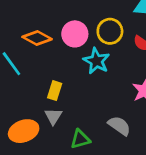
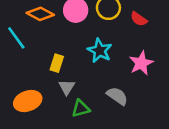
cyan star: (96, 61) -> (100, 51), moved
gray triangle: (53, 116) -> (67, 87), moved

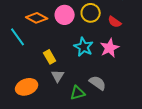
yellow rectangle: (57, 63) -> (50, 57), turned -48
pink star: (141, 63) -> (110, 48), moved
green triangle: (81, 109) -> (78, 93), moved

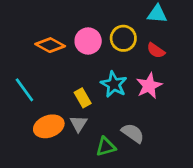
cyan line: (18, 37) -> (24, 90), moved
yellow rectangle: (50, 57) -> (83, 98), moved
orange ellipse: (27, 87) -> (49, 126), moved

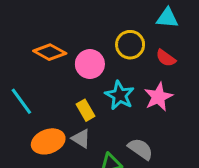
pink circle: (88, 41) -> (90, 64), moved
gray triangle: (79, 124) -> (81, 138), turned -30

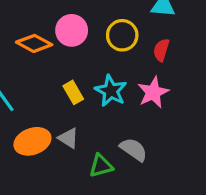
red semicircle: (166, 58) -> (161, 50), turned 72
pink circle: (90, 64) -> (72, 30), moved
yellow rectangle: (85, 110) -> (73, 92), moved

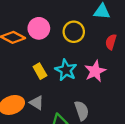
red semicircle: (161, 50) -> (111, 42), moved
gray semicircle: (134, 150) -> (82, 111), turned 36

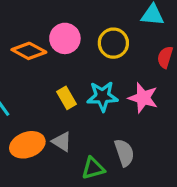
cyan star: (66, 70) -> (102, 96), turned -30
pink star: (95, 71) -> (143, 98), turned -30

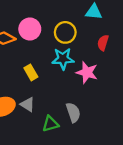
cyan star: (102, 96) -> (63, 59), moved

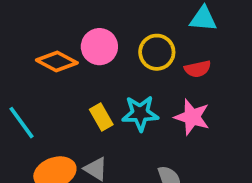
red semicircle: (103, 43) -> (198, 69), moved, turned -119
cyan star: (63, 59) -> (140, 113), moved

